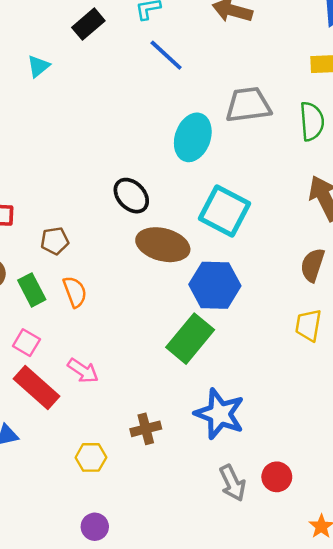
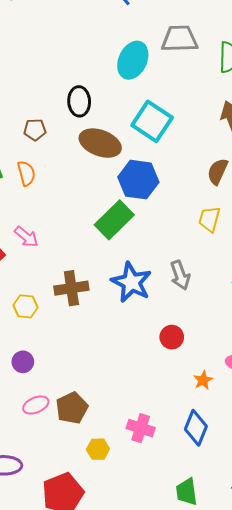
black ellipse: (131, 196) -> (79, 101), turned 36
brown pentagon: (55, 241) -> (35, 130), moved
brown cross: (146, 429) -> (71, 288), size x1.4
gray arrow: (232, 483) -> (180, 275), moved

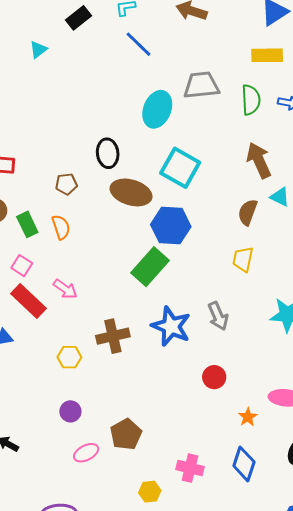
brown pentagon: (72, 408) -> (126, 434), moved

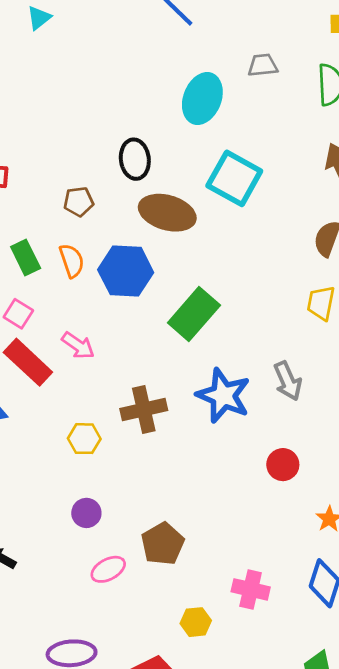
gray trapezoid: (201, 85) -> (263, 65), size x0.6
blue hexagon: (171, 226) -> (126, 271), moved

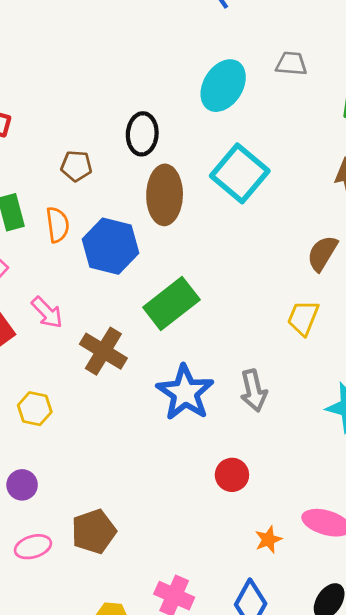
brown ellipse: (167, 213) -> (165, 195), turned 64
brown cross: (144, 410) -> (103, 351), moved, turned 33

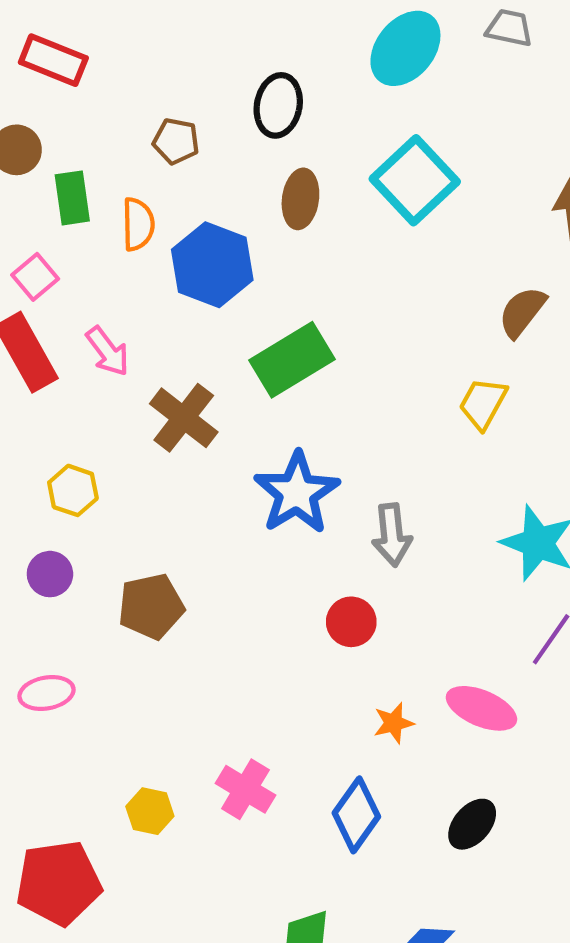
brown ellipse: (165, 195) -> (300, 199), size x0.7
gray arrow: (254, 391) -> (392, 535), moved
purple circle: (22, 485) -> (50, 574), moved
brown pentagon: (94, 531) -> (151, 606), moved

